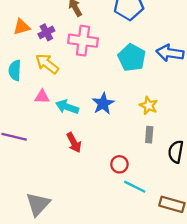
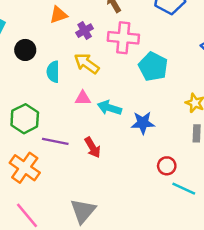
orange triangle: (22, 27) -> (58, 15), moved
cyan pentagon: (132, 58) -> (153, 67), moved
blue star: (103, 104) -> (143, 123), moved, turned 30
red arrow: (74, 143) -> (93, 147), moved

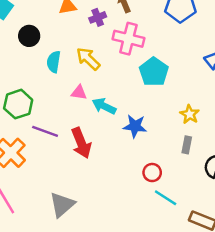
purple cross: (85, 31) -> (98, 17), moved
red arrow: (93, 147) -> (81, 143), size x1.4

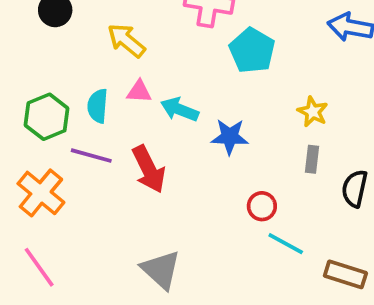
yellow arrow: (88, 59) -> (126, 40), moved
cyan semicircle: (54, 62) -> (98, 106), moved
gray triangle: (62, 205) -> (161, 270), moved, turned -32

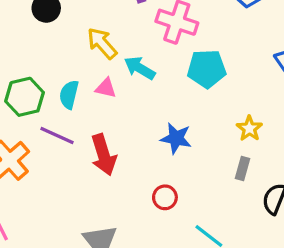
cyan pentagon: (252, 51) -> (207, 69), turned 30
cyan arrow: (179, 109) -> (140, 68), moved
red circle: (262, 206) -> (165, 197), moved

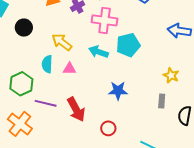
cyan arrow: (140, 68) -> (99, 52), moved
cyan semicircle: (69, 95) -> (47, 64), moved
yellow star: (249, 128) -> (171, 75), moved
red circle: (165, 197) -> (108, 128), moved

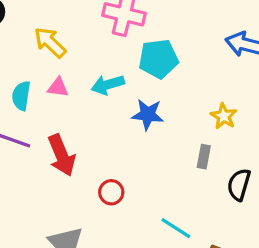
cyan arrow: (99, 52) -> (108, 85), moved, turned -42
cyan semicircle: (47, 64) -> (21, 96), moved
blue star: (118, 91) -> (148, 114), moved

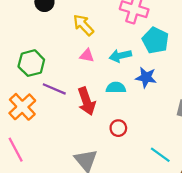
cyan pentagon: (158, 59) -> (155, 40), turned 30
cyan semicircle: (21, 96) -> (116, 88), moved, turned 78

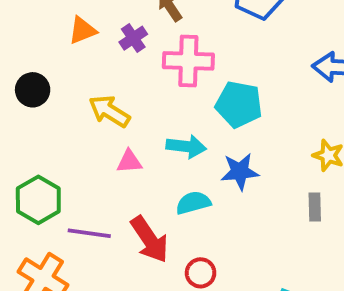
cyan arrow: (120, 56) -> (186, 146), turned -145
red circle: (118, 128) -> (201, 273), moved

